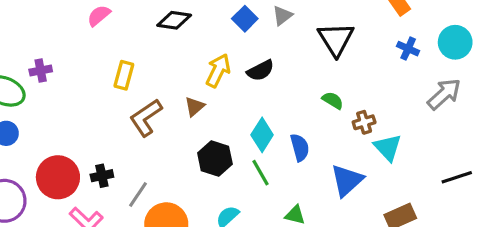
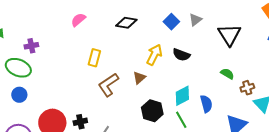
purple cross: (41, 71) -> (31, 46), moved
black semicircle: (260, 71) -> (181, 55), turned 48
cyan diamond: (262, 135) -> (182, 96), turned 30

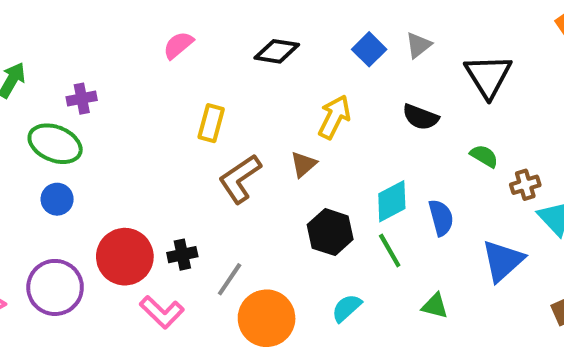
black semicircle: (181, 55) -> (421, 117), moved

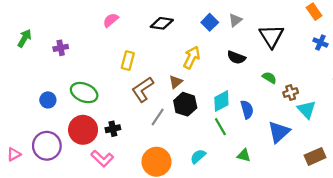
green ellipse: (55, 144) -> (84, 93), moved
black hexagon: (330, 232) -> (185, 104), moved
gray line: (230, 279) -> (158, 117), moved

